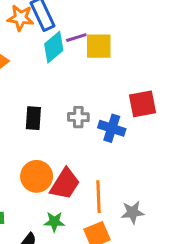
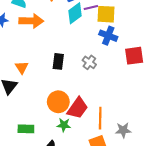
gray cross: (78, 117) -> (89, 62), turned 32
blue cross: (112, 128) -> (108, 36), moved
green star: (54, 222) -> (64, 125), moved

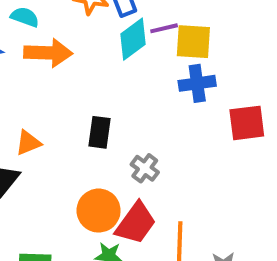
blue cross: (108, 36) -> (197, 83), turned -30
gray cross: (89, 62) -> (145, 168), moved
orange triangle: (22, 67) -> (28, 143), turned 40

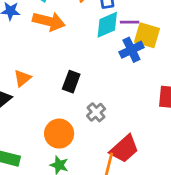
blue cross: (197, 83) -> (131, 50), moved, turned -30
orange triangle: (28, 143) -> (22, 78), turned -30
red trapezoid: (136, 223) -> (124, 149), moved

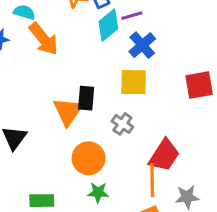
orange arrow: (49, 21) -> (44, 39), turned 52
yellow square: (147, 35) -> (134, 82), moved
orange triangle: (22, 78) -> (68, 112), moved, size x1.5

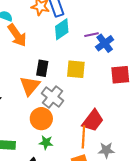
purple line: (132, 16) -> (91, 35), moved
blue cross: (142, 45) -> (105, 43), moved
black rectangle: (86, 98) -> (42, 68), moved
gray cross: (122, 124) -> (52, 97), moved, size x1.5

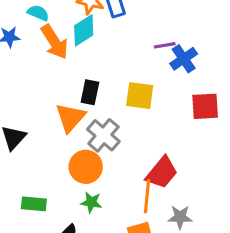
cyan diamond: (62, 29) -> (84, 30), moved

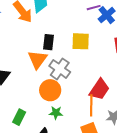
green rectangle: (34, 204) -> (19, 117), turned -63

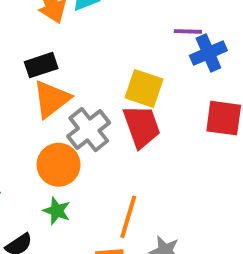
black rectangle: (48, 42) -> (41, 65), moved, turned 49
red trapezoid: (99, 89) -> (142, 126), moved, turned -70

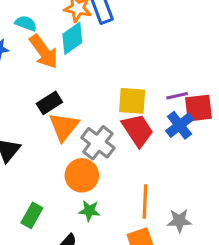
purple line: (188, 31) -> (177, 96), moved
blue cross: (208, 53) -> (179, 125), moved

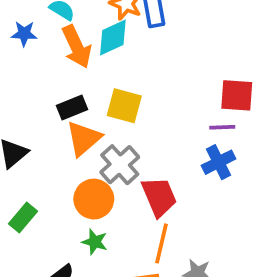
yellow square: (132, 101) -> (124, 106), moved
red square: (198, 108) -> (237, 95), moved
red trapezoid: (138, 130) -> (159, 197), moved
green rectangle: (32, 215) -> (23, 217), moved

